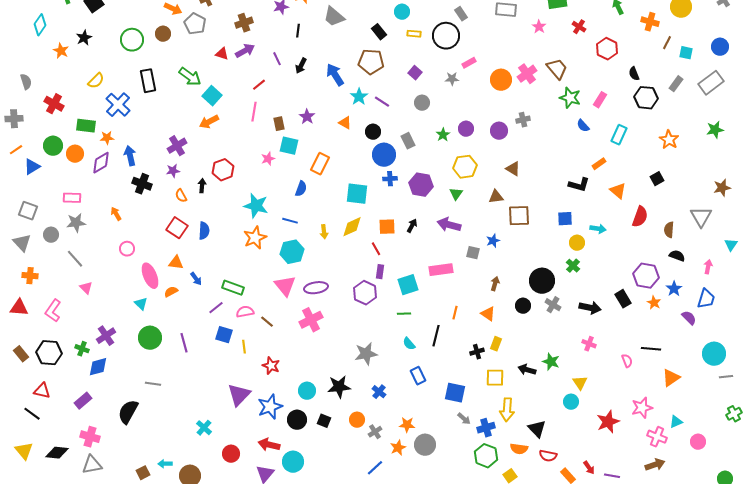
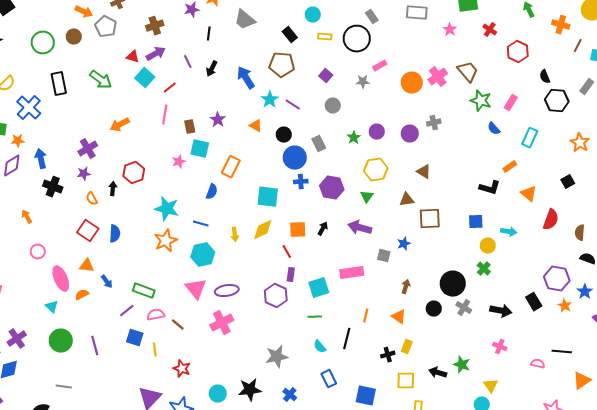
cyan square: (212, 96) -> (145, 78), moved
pink semicircle: (627, 361) -> (538, 364), turned -56

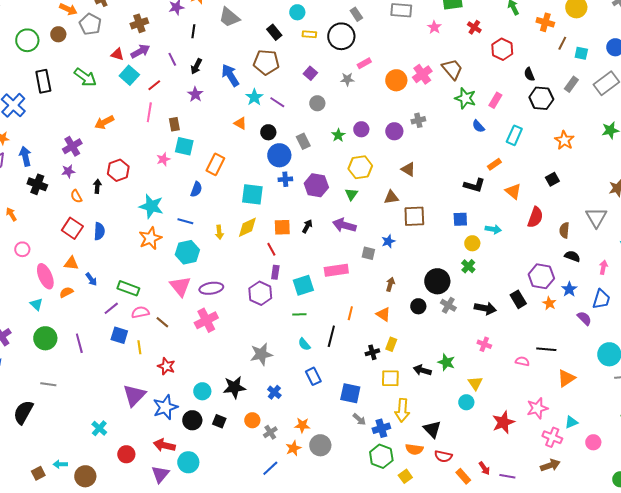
purple star: (218, 120) -> (195, 94), moved

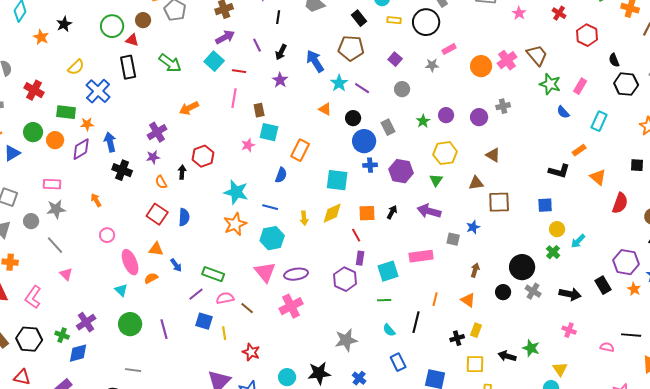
red triangle: (117, 54) -> (132, 40), moved
red line: (154, 85) -> (239, 71), turned 48
black square: (552, 179) -> (637, 165), turned 32
cyan arrow: (493, 229) -> (578, 241), moved, turned 126

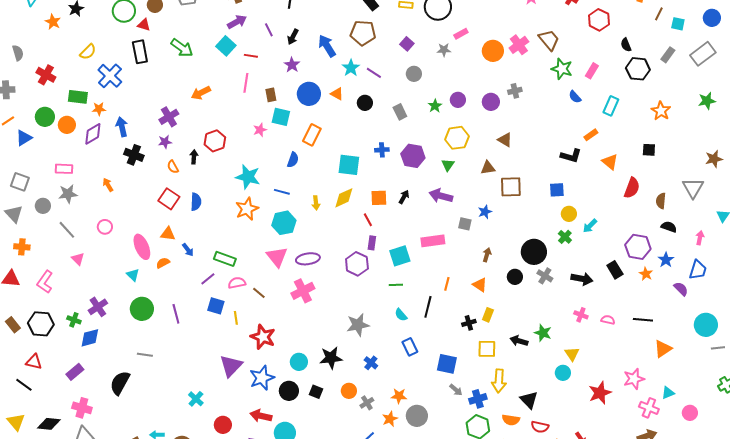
blue circle: (364, 141) -> (309, 94), moved
pink circle: (107, 235) -> (105, 227), moved
pink semicircle: (607, 347) -> (608, 320), moved
red star: (251, 352) -> (263, 337), size x1.4

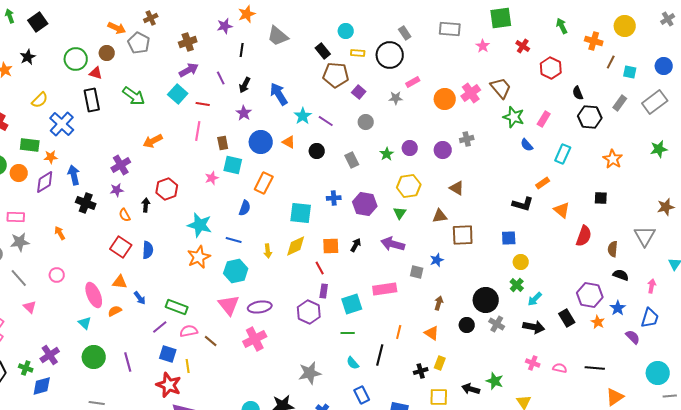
brown pentagon: (363, 33) -> (336, 75), moved
cyan arrow: (590, 226) -> (535, 299), moved
red star: (263, 337) -> (169, 385), moved

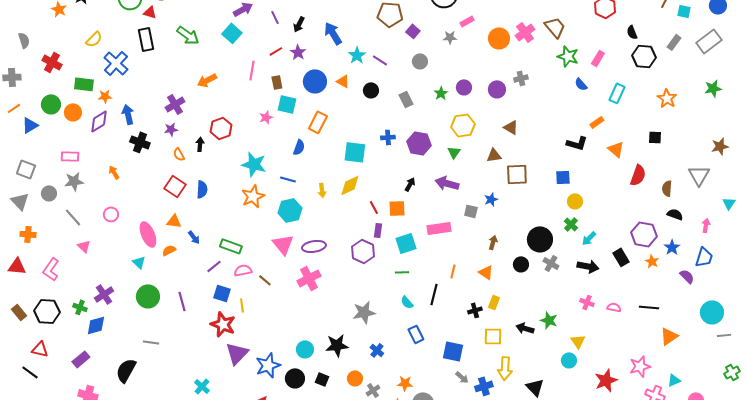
red line: (203, 104) -> (276, 51), moved, turned -40
orange square: (331, 246) -> (397, 208), moved

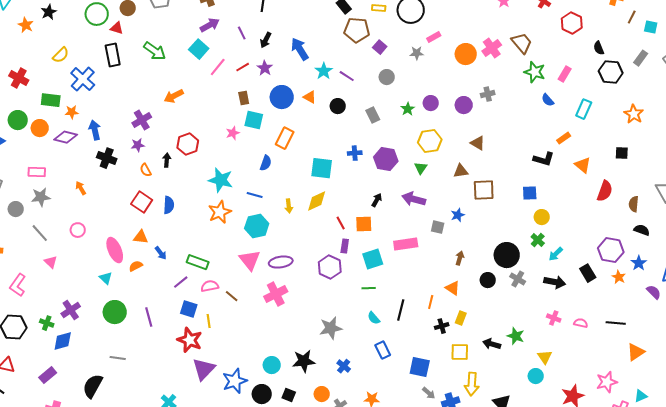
pink line: (252, 70) -> (218, 67), moved, turned 30
purple diamond: (99, 121) -> (66, 137), turned 45
orange line: (453, 271) -> (431, 302), moved

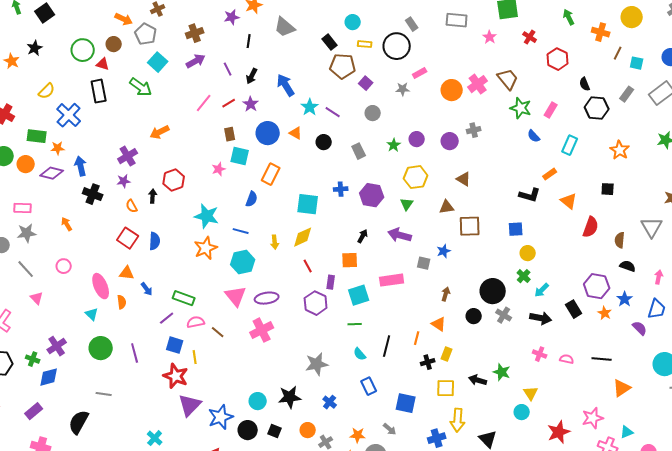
cyan square: (199, 49) -> (158, 62), moved
red line: (341, 223) -> (308, 266), moved
orange semicircle: (136, 266) -> (122, 302), turned 112
gray arrow: (429, 393) -> (390, 429), moved

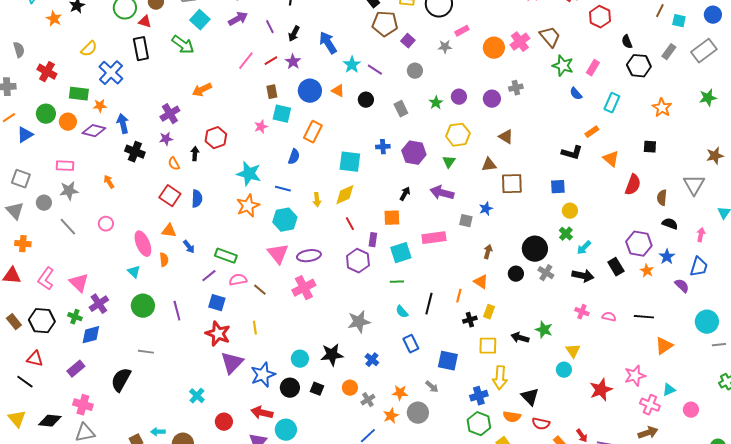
pink triangle: (37, 298) -> (79, 283), moved, size x1.5
yellow line: (195, 357) -> (255, 328), moved

